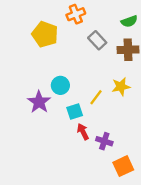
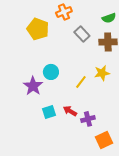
cyan square: (75, 111) -> (49, 112), moved
red arrow: (83, 132) -> (70, 111), turned -32
purple cross: (104, 141) -> (88, 119), turned -32

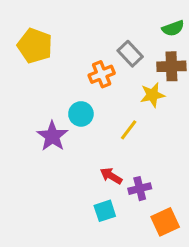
orange cross: (64, 12) -> (102, 74), moved
yellow pentagon: (38, 29) -> (35, 46), moved
yellow star: (102, 73) -> (152, 95), moved
cyan square: (49, 112) -> (105, 211), moved

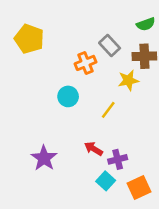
purple star: (52, 136) -> (44, 158), moved
cyan square: (105, 211) -> (106, 181), moved, turned -30

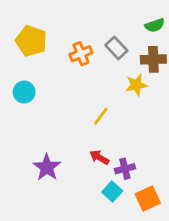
orange cross: (85, 63) -> (81, 54), moved
cyan circle: (68, 96) -> (24, 92), moved
yellow line: (108, 110) -> (101, 116), moved

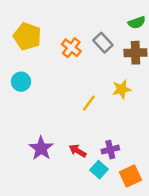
orange cross: (81, 54) -> (71, 48), turned -30
yellow star: (136, 85) -> (122, 89), moved
red arrow: (99, 157) -> (78, 151), moved

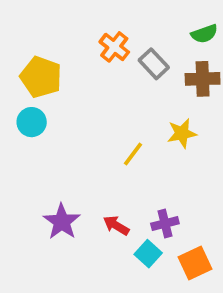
yellow pentagon: (27, 36) -> (41, 77), moved
orange cross: (71, 48) -> (114, 47), moved

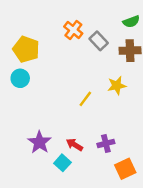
cyan square: (148, 254) -> (62, 163), moved

